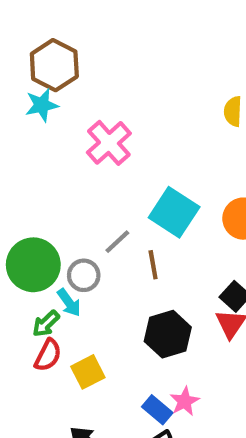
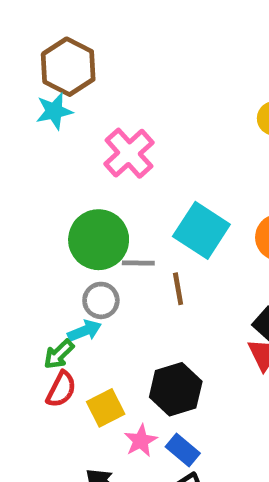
gray line: (117, 242) -> (138, 263), turned 44
green circle: (33, 265) -> (99, 240), moved
cyan arrow: (69, 303) -> (85, 331), turned -76
black hexagon: (168, 334) -> (176, 389), moved
pink star: (185, 401) -> (141, 441), moved

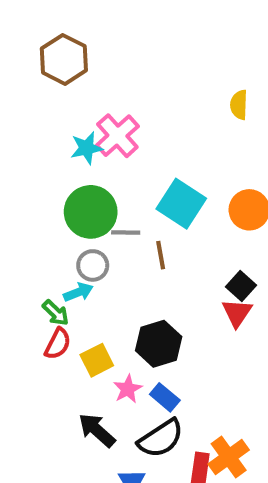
cyan star: (54, 111) -> (87, 148), moved
green arrow: (59, 354) -> (56, 313), turned -92

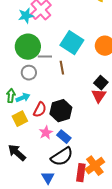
cyan arrow: (78, 292) -> (23, 98), moved
green arrow: (56, 313) -> (11, 96), turned -128
red semicircle: (58, 344) -> (40, 110), moved
yellow square: (97, 360) -> (20, 119), moved
black arrow: (97, 430) -> (17, 153), moved

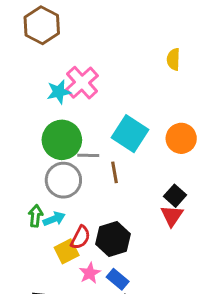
gray circle: (29, 73) -> (63, 180), size x1.5
yellow square: (20, 119) -> (67, 251), moved

